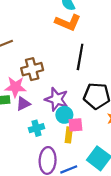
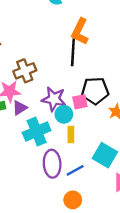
orange L-shape: (68, 22) -> (80, 32), moved, turned 100
pink square: (75, 125) -> (80, 102), moved
cyan cross: (36, 128) -> (37, 132), size x1.6

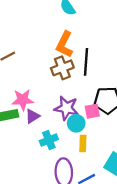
orange L-shape: (80, 32) -> (65, 44), moved
brown cross: (25, 71) -> (62, 68), moved
cyan cross: (37, 132) -> (49, 140), size x0.7

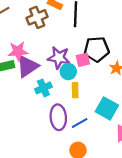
brown cross: (62, 68) -> (37, 17), moved
purple triangle: (32, 116) -> (27, 66), size x1.6

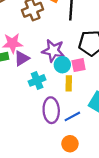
pink square: (83, 60) -> (79, 65), moved
purple triangle: (27, 66) -> (22, 58), size x0.7

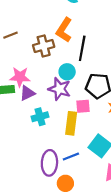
cyan circle: (62, 65) -> (67, 72), moved
yellow rectangle: (69, 83) -> (71, 123), size x1.5
purple ellipse: (51, 110) -> (49, 163), moved

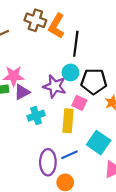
brown cross: (44, 46) -> (35, 20), moved, turned 36
cyan circle: (67, 72) -> (70, 72), moved
pink square: (83, 106) -> (79, 103), turned 32

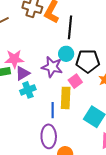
pink square: (79, 103) -> (75, 81), turned 32
cyan cross: (36, 116) -> (28, 90), moved
blue line: (70, 155) -> (53, 110), moved, turned -63

